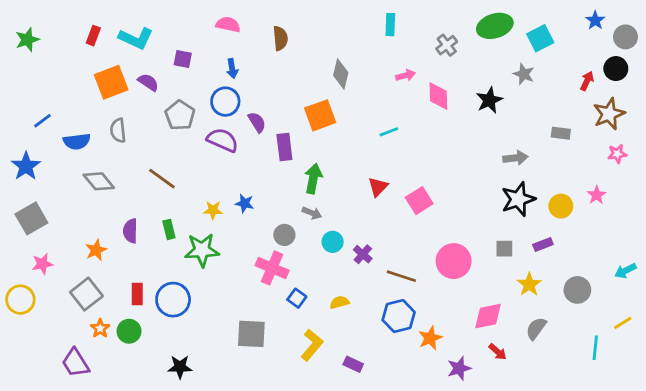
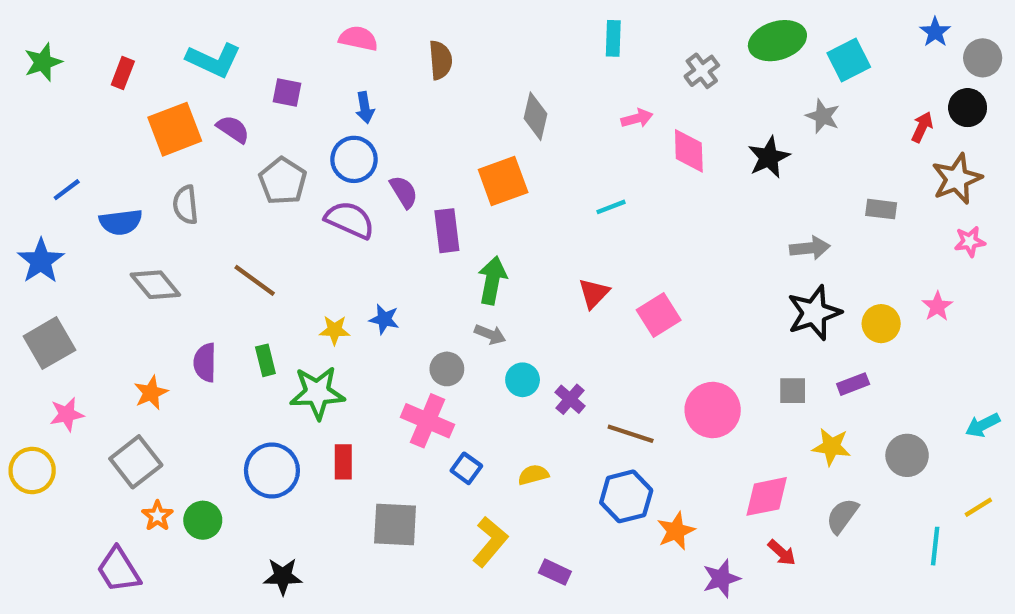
red rectangle: (93, 36) -> (123, 73), moved
yellow star: (529, 284) -> (831, 447), turned -30
red rectangle: (137, 294) -> (343, 462), moved

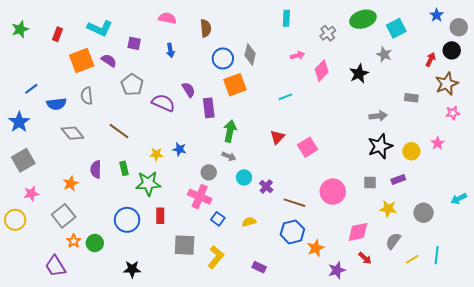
pink diamond: (689, 151) -> (322, 71), turned 45
blue circle: (354, 159) -> (223, 58), moved
yellow line: (978, 507) -> (412, 259), moved
yellow L-shape: (490, 542) -> (216, 257), moved

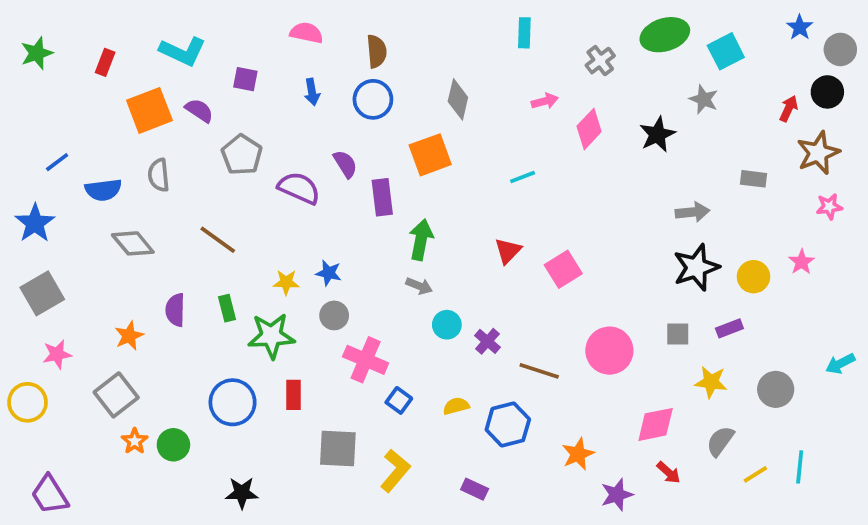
blue circle: (223, 58) -> (373, 99), moved
gray circle: (209, 172) -> (334, 315), moved
blue hexagon: (292, 232) -> (508, 424), moved
purple trapezoid: (55, 266) -> (50, 495), moved

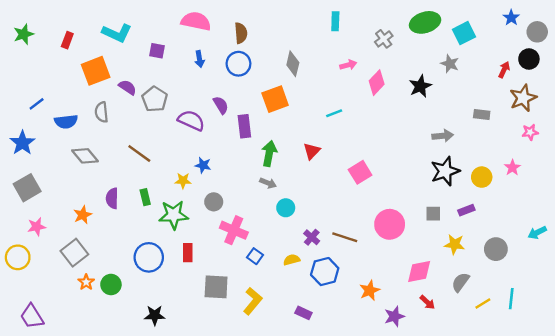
pink semicircle: (306, 33) -> (196, 21), size x1.4
purple semicircle: (199, 110) -> (127, 87), moved
red triangle: (508, 251) -> (312, 151), moved
blue star: (329, 273) -> (203, 165), moved
purple cross: (487, 341) -> (312, 237), moved

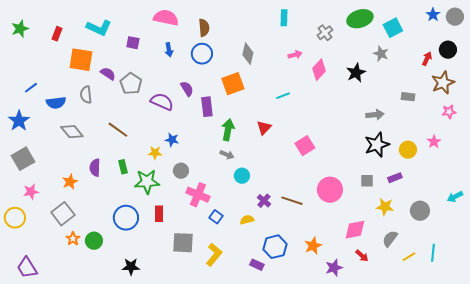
gray circle: (537, 32) -> (455, 17), moved
orange square: (96, 71) -> (81, 60), turned 30
blue hexagon: (325, 272) -> (275, 247), moved

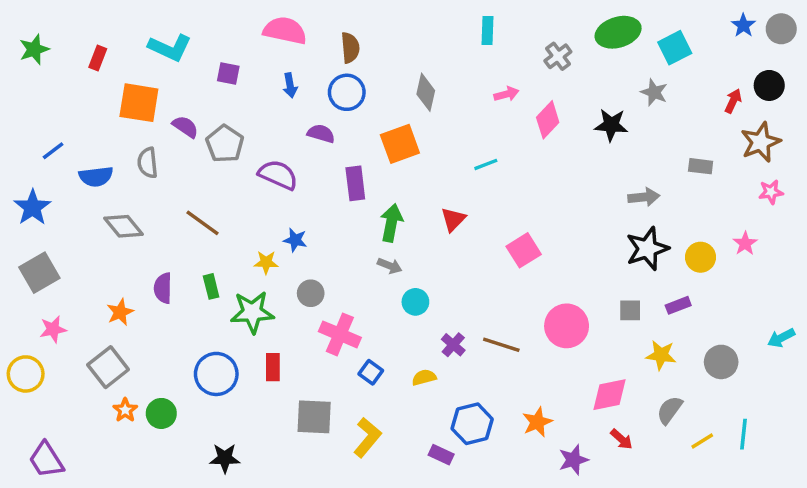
black star: (356, 73) -> (611, 125), turned 30
purple semicircle: (187, 89) -> (321, 134), moved, turned -42

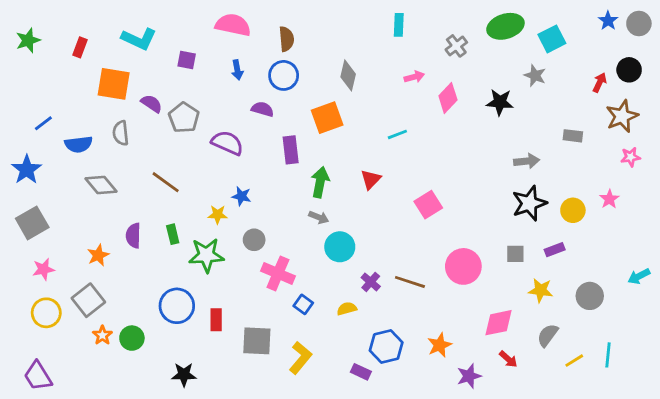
cyan circle: (415, 302) -> (340, 247), size x1.4
red rectangle: (273, 367) -> (216, 320), moved
yellow circle: (26, 374) -> (46, 313), moved

